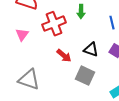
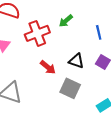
green arrow: (81, 12) -> (66, 21), turned 48

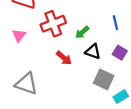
green arrow: (66, 21) -> (82, 32), moved
gray square: (70, 88) -> (104, 79), moved

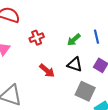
red cross: (53, 24) -> (37, 38), size x0.6
green arrow: (82, 32) -> (74, 40), moved

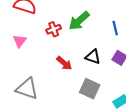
green arrow: (74, 40) -> (79, 21), moved, size x1.5
gray square: (85, 91) -> (90, 89), moved

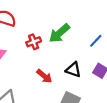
blue line: (115, 28) -> (96, 41), turned 56

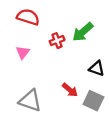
red arrow: (44, 76) -> (70, 90), moved

